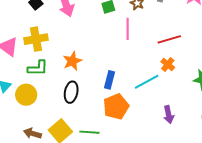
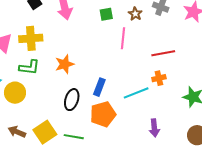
orange cross: (168, 65) -> (159, 78), turned 32
black ellipse: (71, 92) -> (72, 100), moved

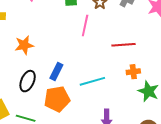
orange cross: (159, 78) -> (133, 72), moved

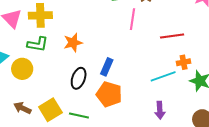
cyan line: (92, 81) -> (163, 76), moved
orange pentagon: (57, 99) -> (109, 94), turned 30

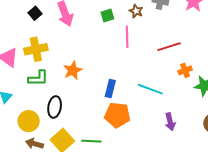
yellow circle: (22, 69) -> (29, 121), moved
cyan line: (163, 76) -> (150, 89), moved, turned 50
black ellipse: (79, 78) -> (55, 107), moved

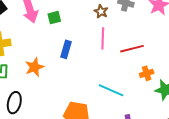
green square: (107, 15) -> (54, 18), moved
pink line: (127, 37) -> (103, 38), moved
blue rectangle: (110, 88) -> (66, 49), moved

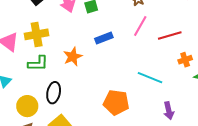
pink line: (103, 38) -> (140, 26), turned 30
blue rectangle: (66, 49) -> (104, 38), turned 54

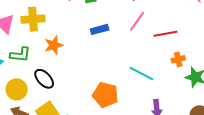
orange star: (73, 57) -> (54, 45), moved
green L-shape: (38, 63) -> (20, 55), moved
black ellipse: (54, 93) -> (44, 79), turned -60

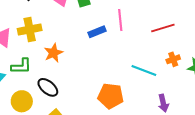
pink line: (137, 21) -> (120, 20), moved, turned -35
orange cross: (178, 59) -> (173, 59), moved

